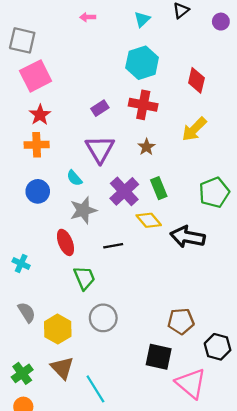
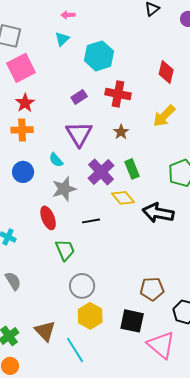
cyan triangle: (142, 19) -> (62, 39), moved
cyan hexagon: (142, 63) -> (99, 56), moved
yellow hexagon: (58, 329) -> (90, 316), moved

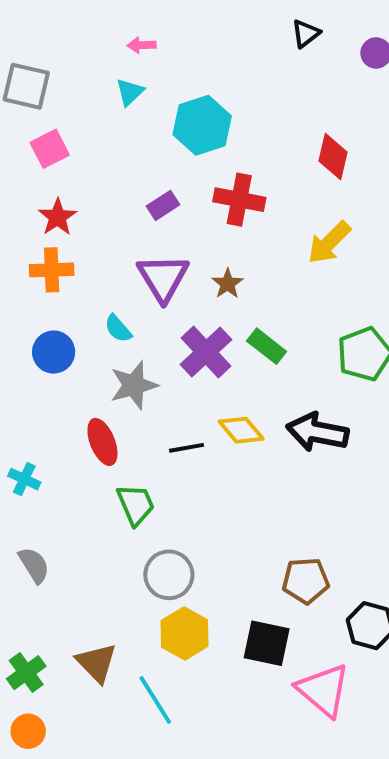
pink square: (21, 68) -> (50, 149), size x0.7
brown star: (121, 132) -> (228, 284), moved
green rectangle: (132, 169) -> (267, 346), turned -30
yellow diamond: (123, 198) -> (241, 430), moved

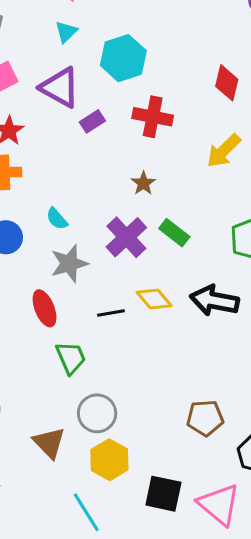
purple triangle: (163, 278) -> (60, 87), moved, turned -30
black square: (267, 643) -> (163, 494), moved
brown triangle: (97, 663) -> (49, 443), moved

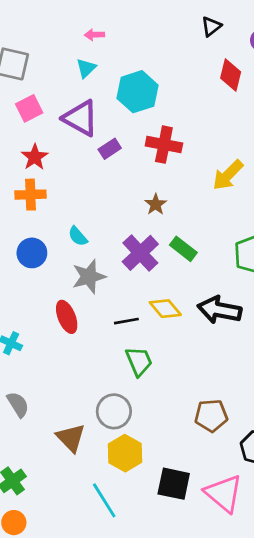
red diamond: (227, 83) -> (231, 75), moved
green trapezoid: (71, 358) -> (139, 361), moved

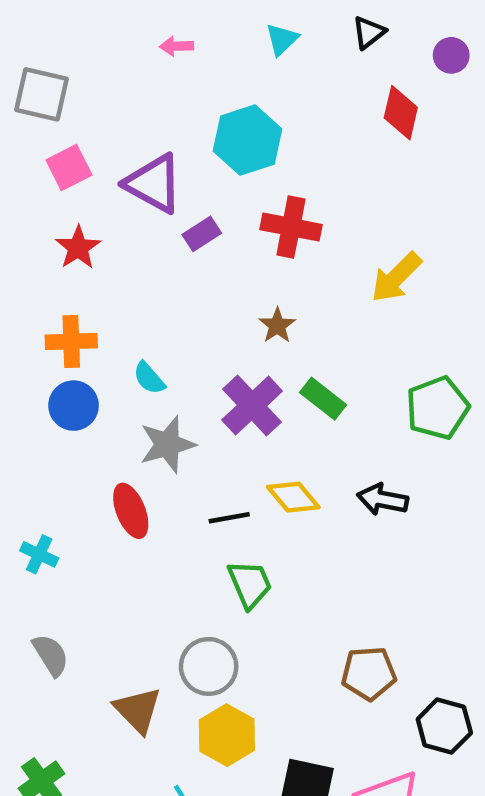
cyan triangle: (86, 68) -> (282, 39), moved
orange cross: (31, 195) -> (71, 341), moved
black arrow: (220, 310) -> (383, 499), size x0.7

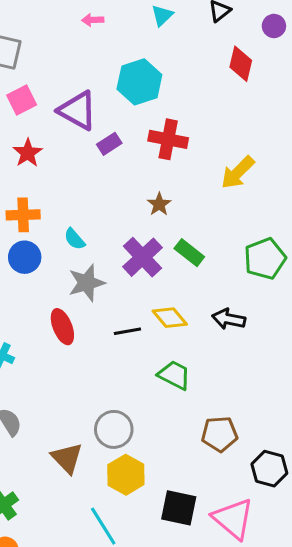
green trapezoid: (250, 584) -> (174, 375), moved, turned -40

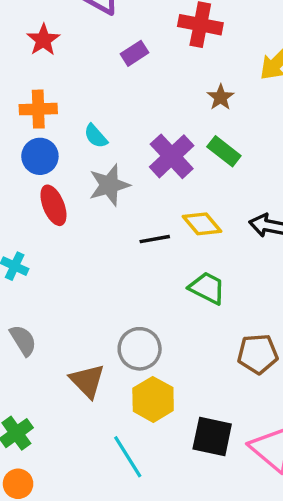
purple rectangle: (109, 144) -> (134, 53), moved
brown star: (159, 204) -> (221, 97), moved
red ellipse: (62, 327) -> (53, 205), moved

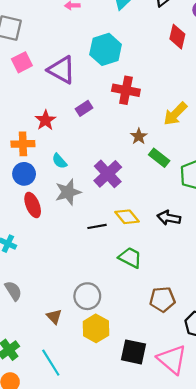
red star: (43, 40) -> (45, 120), moved
green rectangle: (224, 151) -> (159, 158), moved
brown triangle: (87, 381) -> (54, 317), size x0.7
cyan line: (128, 457) -> (51, 363), moved

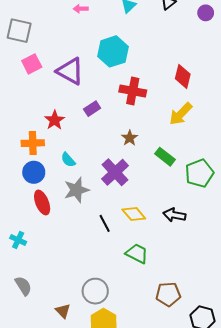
red diamond: (177, 37) -> (183, 76), moved
brown star: (139, 136) -> (130, 138), moved
black line: (97, 226) -> (105, 223), turned 72

